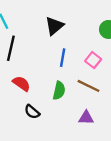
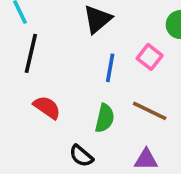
pink square: (93, 60) -> (150, 57), moved
black semicircle: (32, 112) -> (81, 156), moved

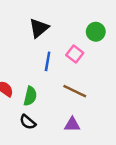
green semicircle: (105, 118) -> (30, 96), moved

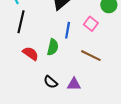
green semicircle: (30, 96) -> (53, 47), moved
purple triangle: (72, 124) -> (74, 84), moved

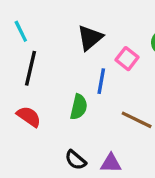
pink square: (91, 24) -> (127, 59), moved
red semicircle: (31, 53) -> (29, 117), moved

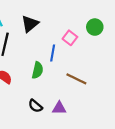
black triangle: (90, 38) -> (30, 24), moved

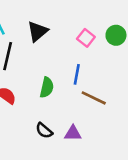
pink square: (70, 38) -> (86, 38), moved
blue line: (53, 53) -> (77, 74), moved

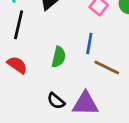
purple triangle: (73, 133) -> (85, 104), size x1.5

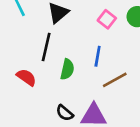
black line: (19, 25) -> (46, 47), moved
brown line: (107, 68) -> (115, 80), turned -55

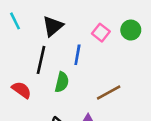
blue line: (98, 56) -> (77, 55), moved

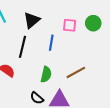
pink square: (101, 33) -> (70, 25), turned -32
green semicircle: (62, 82) -> (46, 74), moved

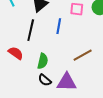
green semicircle: (46, 74) -> (43, 61), moved

